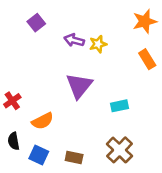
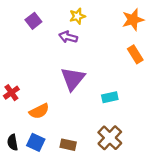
yellow star: (98, 44) -> (77, 16), moved
black semicircle: (14, 141) -> (13, 142), moved

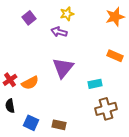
orange rectangle: (135, 54) -> (115, 56), moved, turned -35
orange semicircle: (39, 111) -> (30, 83), moved
brown cross: (110, 138) -> (106, 109), moved, turned 30
black semicircle: (13, 142) -> (10, 106), moved

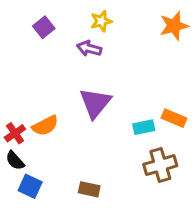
orange rectangle: (115, 56) -> (174, 118), moved
red cross: (10, 80) -> (15, 133), moved
black semicircle: (10, 106) -> (15, 161), turned -32
blue square: (31, 123) -> (30, 186), moved

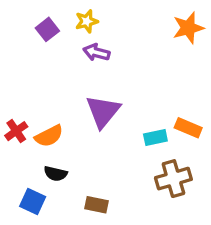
yellow star: (101, 21) -> (87, 21), moved
red cross: (15, 133) -> (16, 131), moved
black semicircle: (15, 161) -> (56, 174), moved, turned -35

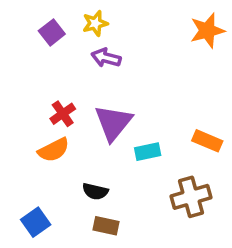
red cross: (16, 131) -> (63, 114), moved
cyan rectangle: (155, 138) -> (148, 152), moved
black semicircle: (56, 174) -> (95, 191), moved
blue square: (33, 201) -> (36, 222), turned 30

